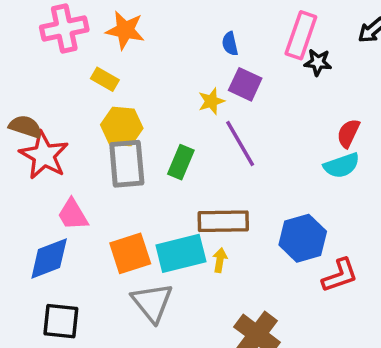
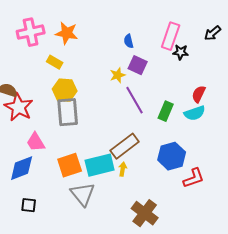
green rectangle: (181, 162) -> (166, 111), moved
brown rectangle: (223, 221) -> (125, 146), turned -36
black square: (61, 321) -> (29, 205), size x0.7

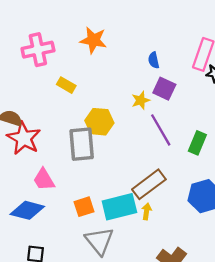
orange star: (67, 33) -> (93, 40), moved
yellow hexagon: (65, 90) -> (99, 122), moved
orange square: (70, 165) -> (84, 207), size x0.7
blue diamond: (22, 168) -> (27, 210), turned 36

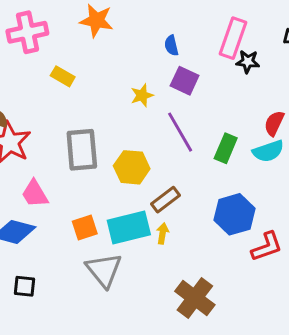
yellow star: (141, 100) -> (142, 95), moved
yellow hexagon: (99, 122) -> (132, 167), moved
brown rectangle: (149, 184) -> (165, 200), size x0.7

